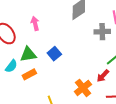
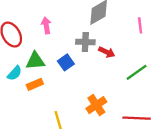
gray cross: (102, 32) -> (85, 42), moved
red arrow: (103, 76) -> (107, 52), moved, turned -112

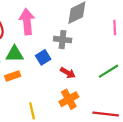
pink arrow: (46, 25) -> (27, 22), size x1.6
red arrow: (107, 52) -> (68, 73), moved

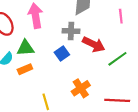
blue square: (43, 57) -> (62, 54), moved
red arrow: (68, 73) -> (94, 44), moved, size x1.5

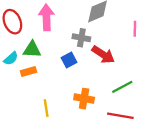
green line: (117, 59) -> (122, 87), moved
orange cross: (81, 88) -> (84, 99), turned 36

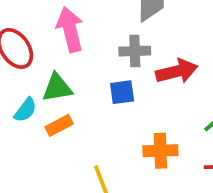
red arrow: (103, 55) -> (177, 71), turned -35
blue square: (69, 60) -> (122, 92), turned 32

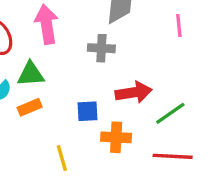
red arrow: (177, 71) -> (134, 92), moved
blue square: (122, 92) -> (88, 111), moved

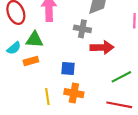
red arrow: (134, 92) -> (102, 47), moved
orange cross: (116, 137) -> (74, 93), moved

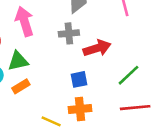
blue square: (68, 68) -> (79, 79), moved
yellow line: (47, 97) -> (51, 121), turned -42

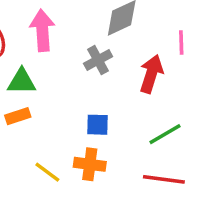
gray cross: (69, 33) -> (98, 60), turned -36
red arrow: (97, 48) -> (151, 74), moved, turned -68

